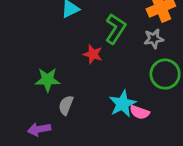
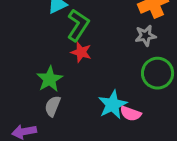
green L-shape: (116, 29) -> (78, 25), moved
green star: (48, 80) -> (50, 79), moved, turned -30

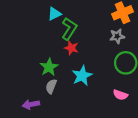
cyan star: (113, 105) -> (82, 76), moved
pink semicircle: (131, 114) -> (120, 95), moved

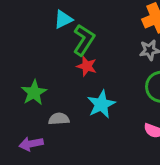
green star: (49, 67) -> (34, 93), moved
gray semicircle: (51, 86) -> (59, 119), turned 64

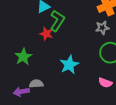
red star: (87, 66) -> (46, 34), moved
gray semicircle: (59, 119) -> (36, 84), moved

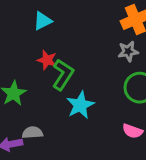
green L-shape: (57, 21) -> (63, 75), moved

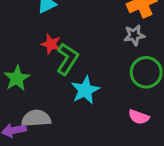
gray semicircle: (32, 133) -> (36, 118), size x1.4

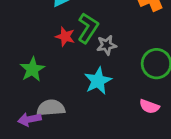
gray star: (134, 35) -> (107, 45), moved
green L-shape: (67, 59) -> (88, 28), moved

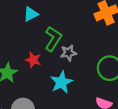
red star: (65, 37) -> (33, 60), moved

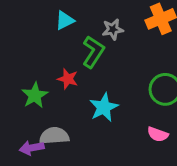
gray star: (68, 53) -> (113, 29), moved

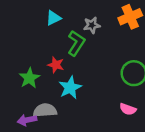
cyan star: (104, 107) -> (70, 88), moved

